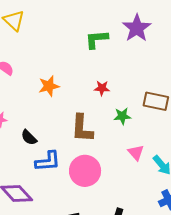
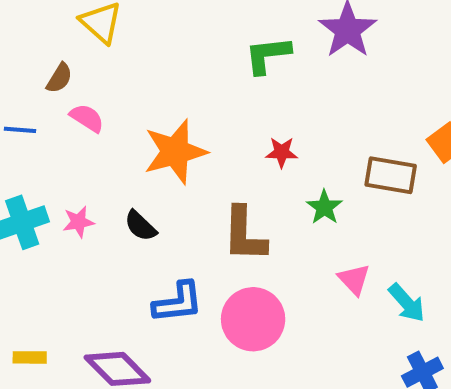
orange star: (49, 86) -> (175, 152), size x1.5
green star: (122, 116) -> (324, 207), turned -30
black semicircle: (29, 137) -> (140, 226), moved

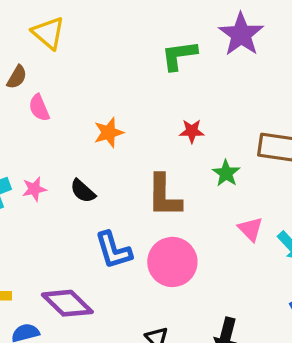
pink semicircle: (87, 118) -> (39, 108), turned -144
orange star: (175, 152) -> (109, 132), size x0.6
blue L-shape: (178, 302) -> (113, 250), turned 81

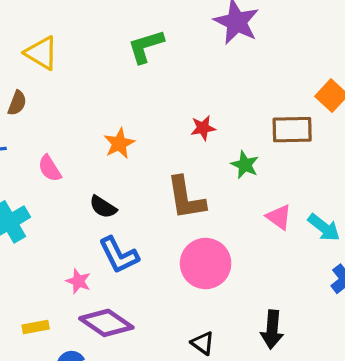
green L-shape: (179, 55) -> (146, 46), moved
pink semicircle: (39, 108) -> (50, 168), moved
pink star: (34, 189) -> (78, 281), moved, turned -30
blue L-shape: (113, 250) -> (119, 255), moved

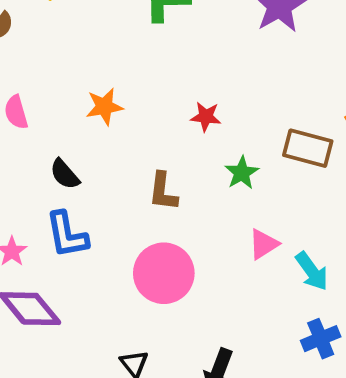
brown L-shape: (186, 198) -> (163, 192), size x0.7
pink triangle: (279, 217) -> (264, 244), turned 36

